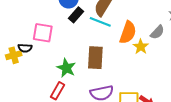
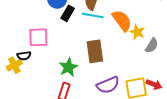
orange semicircle: (128, 32) -> (122, 20), turned -45
gray semicircle: (157, 32) -> (152, 46), moved
green star: (66, 68) -> (68, 67), turned 30

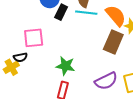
brown rectangle: (95, 51) -> (113, 42), moved, turned 35
green star: (68, 67) -> (65, 66), turned -30

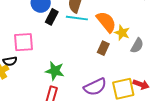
brown rectangle: (113, 42) -> (103, 48), size x0.6

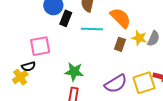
cyan line: (77, 18) -> (92, 29), moved
yellow star: (122, 33) -> (139, 38), moved

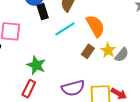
black rectangle: (66, 18) -> (43, 12), turned -56
cyan line: (92, 29) -> (65, 29), turned -50

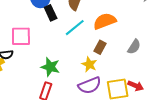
orange semicircle: (95, 26) -> (105, 21), turned -75
yellow star: (108, 50) -> (89, 64), moved

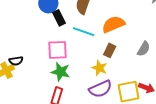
cyan line: (75, 28) -> (84, 32), turned 60
pink square: (21, 36) -> (58, 50), moved

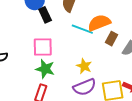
cyan line: (84, 32) -> (82, 29), moved
brown rectangle: (110, 50) -> (112, 39), moved

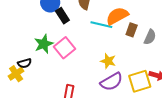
pink square: (43, 47) -> (65, 48), turned -30
green star: (45, 69) -> (44, 44), moved, turned -30

